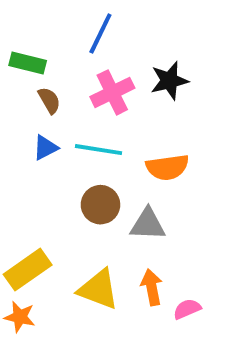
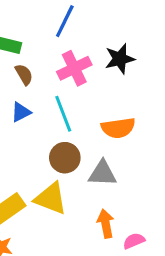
cyan line: (99, 150) -> (63, 114), turned 60
yellow triangle: (99, 289) -> (51, 199), moved

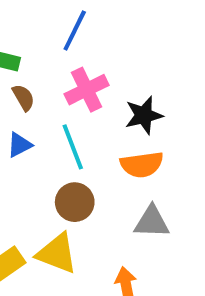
black star: (120, 59) -> (144, 115), moved
gray triangle: (102, 173) -> (152, 222), moved

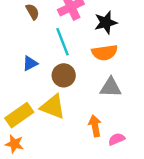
blue triangle: (19, 145) -> (30, 63), moved

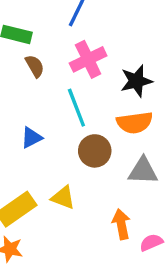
brown circle: (64, 75) -> (95, 151), moved
yellow triangle: (53, 107) -> (63, 198), size x0.7

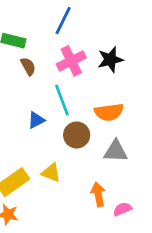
black star: (136, 81) -> (110, 60), moved
blue triangle: (31, 138) -> (36, 120), moved

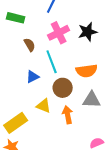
brown semicircle: (28, 66) -> (30, 45), moved
yellow triangle: (51, 173) -> (44, 106), moved
orange arrow: (98, 194) -> (68, 115), moved

